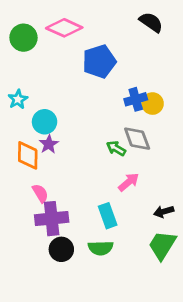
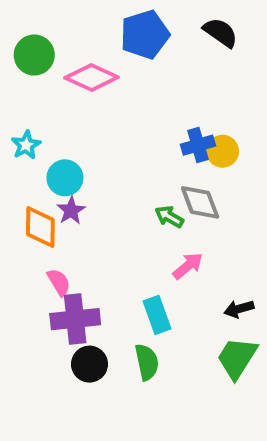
pink diamond: (64, 28) -> (92, 78), moved
blue pentagon: (99, 61) -> (145, 35), moved
green semicircle: (101, 248) -> (147, 362), turned -100

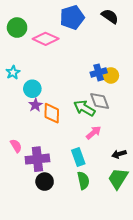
green arrow: (169, 217) -> (84, 108), size x1.5
orange diamond: (40, 227) -> (52, 113), moved
pink semicircle: (59, 282) -> (16, 146), moved
green semicircle: (147, 362) -> (83, 181), moved

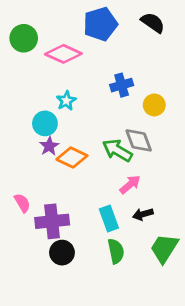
cyan star: (13, 72) -> (66, 101), moved
blue cross: (99, 72) -> (122, 85), moved
orange diamond: (52, 113) -> (72, 157), turned -65
black arrow: (119, 154) -> (143, 214), moved

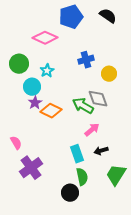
green circle: (24, 38) -> (19, 64), moved
purple cross: (52, 221) -> (31, 168), moved, turned -30
black circle: (62, 253) -> (70, 193), moved

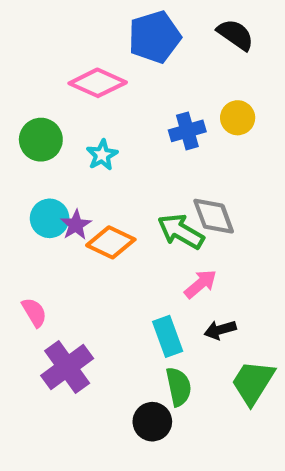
yellow circle: (109, 74) -> (238, 118), moved
cyan circle: (32, 87) -> (50, 218), moved

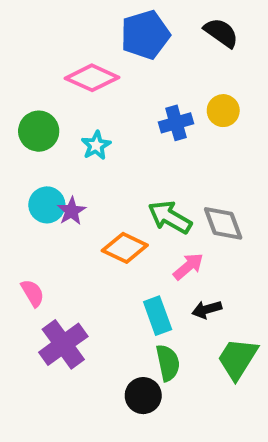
gray diamond: (214, 216) -> (223, 223), moved
orange diamond: (111, 242) -> (125, 248), moved

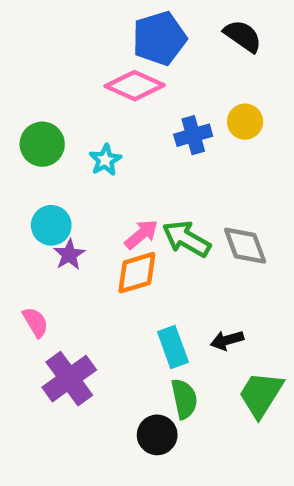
pink diamond: (92, 78) -> (135, 86), moved
purple star: (71, 211) -> (69, 255), moved
orange diamond: (125, 248) -> (137, 273), turned -42
pink arrow: (188, 266) -> (141, 234), moved

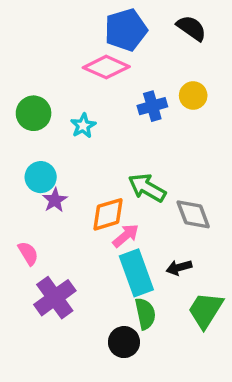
pink arrow: (141, 234) -> (126, 236), moved
gray diamond: (245, 246) -> (193, 214), moved
cyan rectangle: (173, 347) -> (136, 273), size x1.4

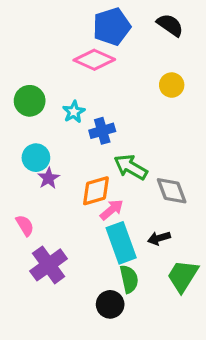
blue cross: (152, 106) -> (102, 131), moved

